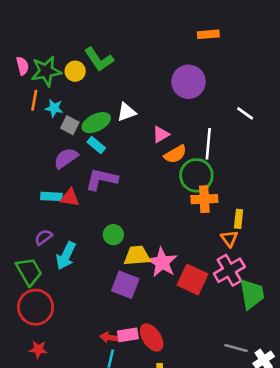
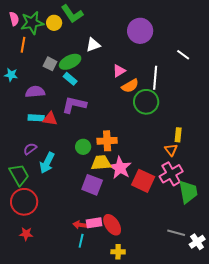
cyan star: (54, 108) -> (11, 75), moved
white triangle: (127, 112) -> (93, 45), moved
purple semicircle: (66, 158) -> (35, 92), moved, turned 30
orange cross: (204, 199) -> (107, 141), moved

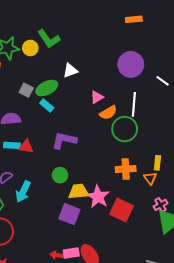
purple circle: (140, 31) -> (131, 64), moved
purple L-shape: (74, 105) -> (64, 140), moved
orange cross: (107, 141) -> (126, 169), moved
pink cross: (171, 174) -> (161, 205), moved, size x0.6

